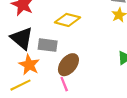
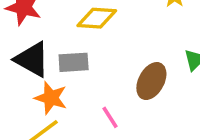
brown ellipse: (68, 65) -> (151, 81), moved

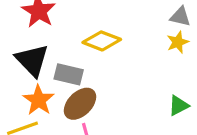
brown ellipse: (151, 81) -> (80, 104), moved

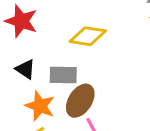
black triangle: (32, 60) -> (25, 69), size x0.6

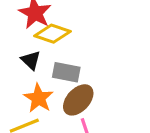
yellow diamond: (88, 36) -> (53, 34), moved

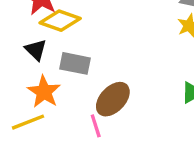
brown ellipse: (78, 100) -> (113, 99), moved

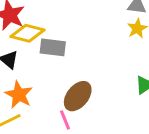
gray rectangle: (75, 63) -> (53, 47), moved

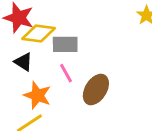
pink line: (65, 120) -> (66, 73), moved

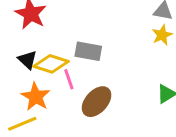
yellow diamond: (38, 33) -> (51, 64), moved
gray rectangle: (65, 44) -> (88, 51), moved

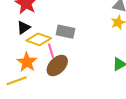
black triangle: (27, 60) -> (24, 27), moved, turned 40
brown ellipse: (97, 102) -> (57, 66), moved

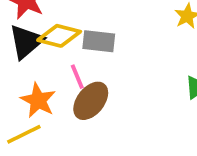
black triangle: (24, 27) -> (26, 42), size x1.5
yellow diamond: (39, 39) -> (59, 36), moved

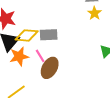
orange star: (38, 100) -> (19, 56), moved, turned -30

